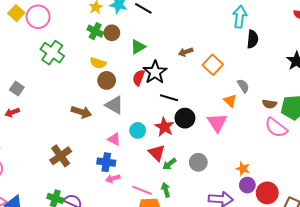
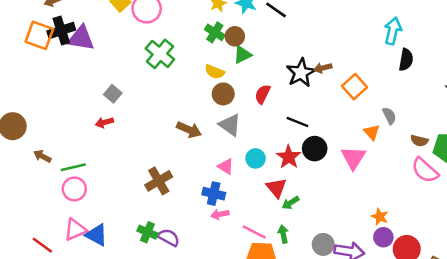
green triangle: (138, 47) -> (242, 55), moved
black star: (155, 72) -> (301, 73), moved
gray circle: (198, 162) -> (323, 244), moved

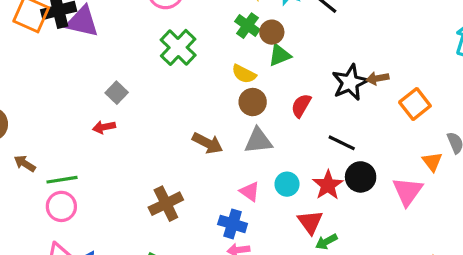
gray triangle: (230, 125) -> (258, 141), turned -45

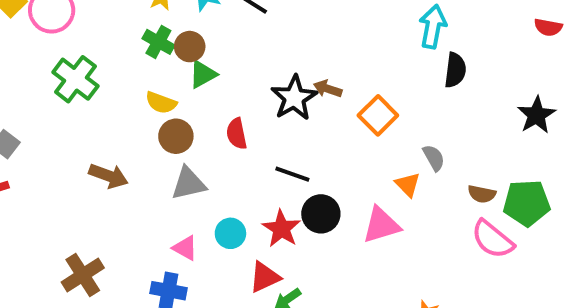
brown arrow: (377, 78) -> (328, 89), turned 35
red semicircle: (301, 106) -> (237, 134), turned -35
brown arrow: (207, 143) -> (108, 176), moved
pink triangle: (408, 191) -> (381, 225), turned 44
red triangle: (310, 222) -> (265, 277), turned 48

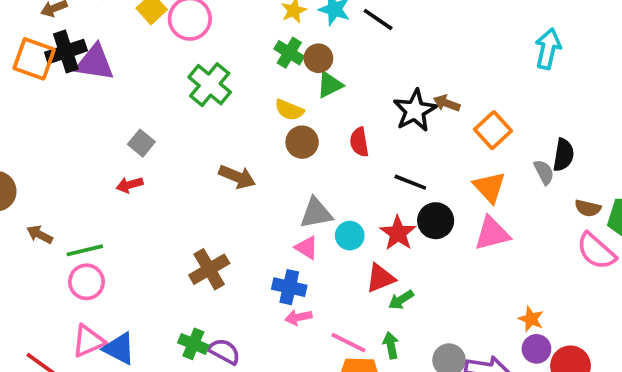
black semicircle: (455, 70) -> (563, 155), moved
gray triangle: (189, 183) -> (316, 213), moved
orange triangle: (408, 185) -> (489, 187), moved, size x1.4

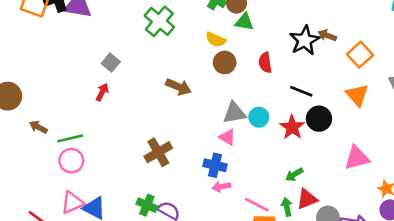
green triangle: (330, 85) -> (244, 22), turned 36
red arrow: (130, 185) -> (102, 92), turned 132
pink triangle: (492, 233) -> (357, 158), moved
cyan circle: (350, 236) -> (259, 117), moved
red triangle: (380, 278) -> (307, 199), moved

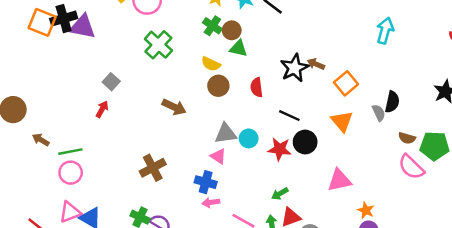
red star: (292, 127) -> (280, 149), turned -30

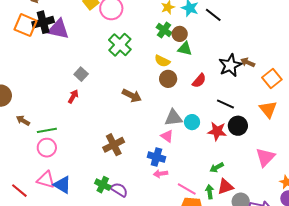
red semicircle: (257, 87) -> (199, 81), turned -133
pink triangle: (339, 180) -> (265, 157), turned -35
pink triangle: (70, 212) -> (46, 180), turned 36

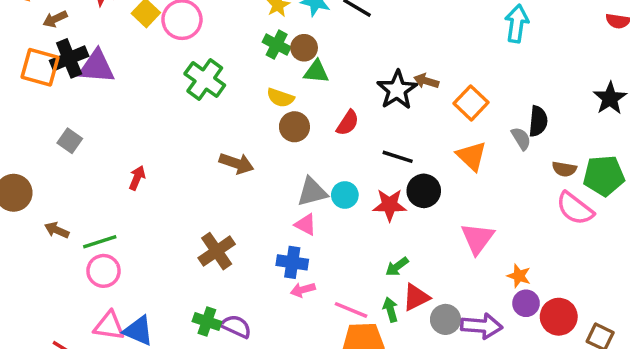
gray square: (81, 74) -> (70, 141), moved

